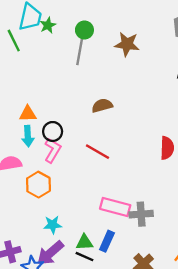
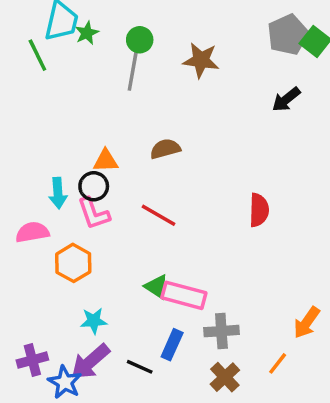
orange triangle: (28, 114) -> (106, 161), moved
pink L-shape: (53, 150) -> (94, 214), turned 130
gray cross: (141, 214) -> (221, 331), moved
green triangle: (84, 242) -> (157, 287), moved, turned 36

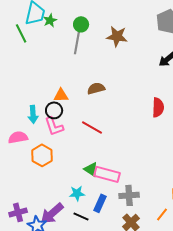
red semicircle: (259, 210) -> (158, 107), moved
cyan star: (94, 321) -> (77, 193), moved

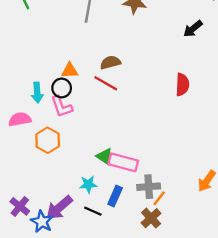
red line: (92, 127) -> (106, 83), moved
purple cross: (18, 212) -> (20, 206), turned -36
orange line: (162, 214) -> (159, 198), moved

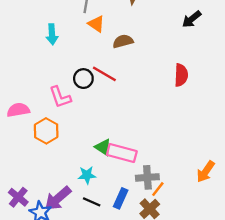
brown semicircle: (110, 62) -> (123, 41), moved
orange triangle: (70, 71) -> (96, 24), moved, turned 36
black circle: (62, 88) -> (83, 79), moved
cyan arrow: (37, 93) -> (52, 34), moved
blue rectangle: (115, 196) -> (121, 198), moved

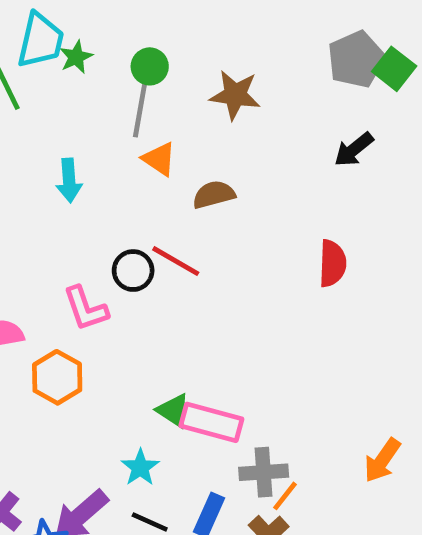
cyan star: (87, 175) -> (140, 467), turned -30

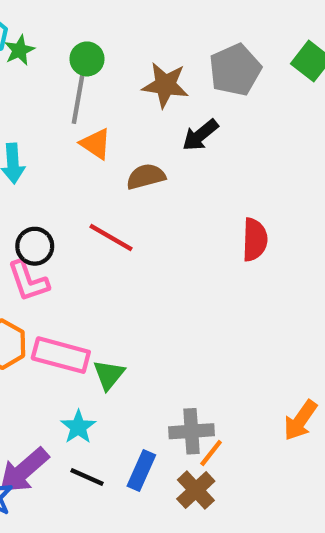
gray pentagon: (356, 59) -> (235, 70), moved
black arrow: (354, 149) -> (200, 135), moved
black circle: (133, 271) -> (35, 246), moved
green triangle: (173, 411) -> (109, 375), turned 36
pink rectangle: (211, 422) -> (61, 355), moved

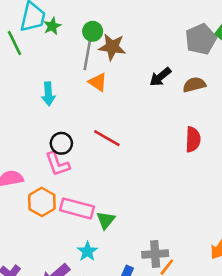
gray pentagon: (235, 70) -> (201, 39), moved
brown star: (165, 85) -> (112, 47), moved
brown semicircle: (146, 177) -> (194, 85), moved

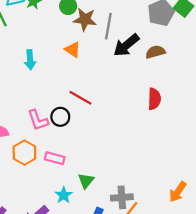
gray line: (87, 55) -> (108, 26), moved
black arrow: (160, 77) -> (126, 45), size x1.4
black circle: (61, 143) -> (60, 117), moved
pink rectangle: (77, 208) -> (55, 158), size x0.7
green triangle: (106, 220) -> (86, 181), moved

